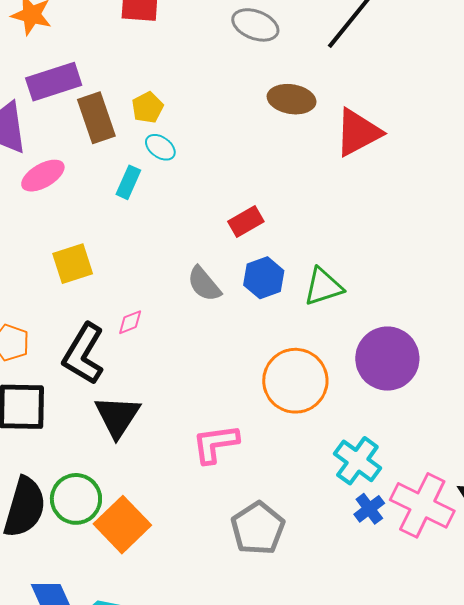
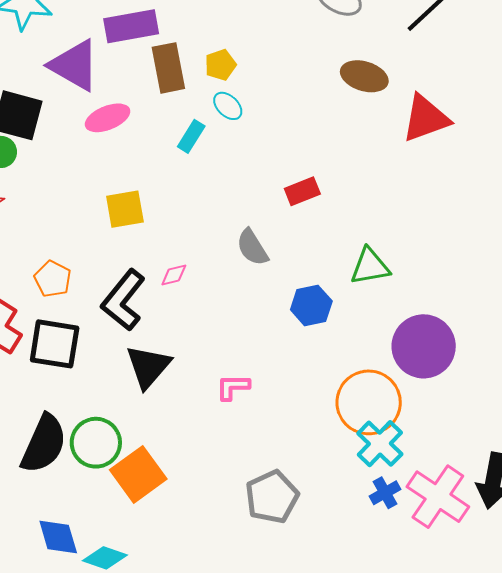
blue hexagon: (264, 278) -> (311, 305), moved
orange circle: (295, 381) -> (369, 402), moved
pink L-shape: (215, 444) -> (233, 387), moved, size x0.7

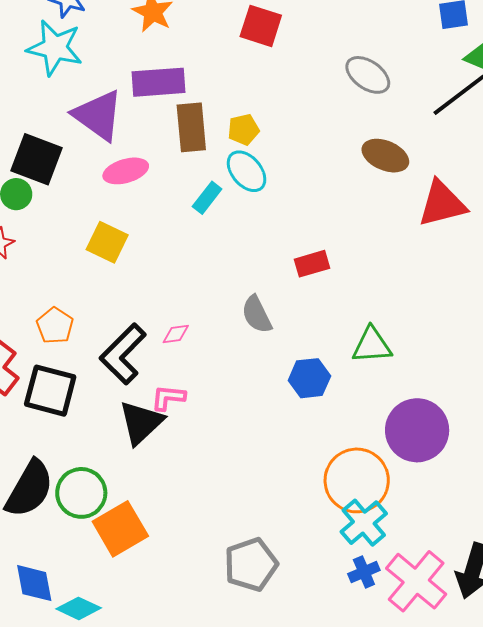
cyan ellipse: (228, 106) -> (247, 171), size x1.4
yellow square: (125, 209) -> (107, 242), moved, turned 30
pink L-shape: (233, 387) -> (168, 398), moved

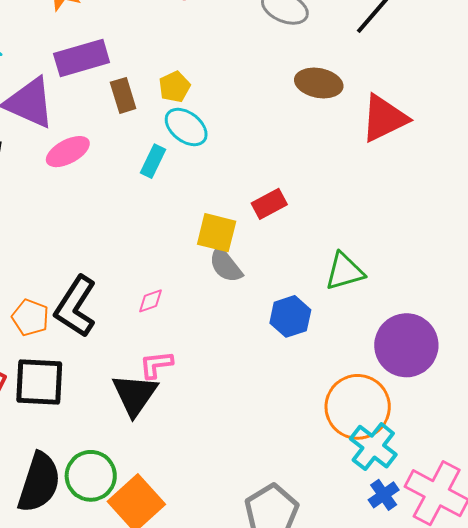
brown rectangle: (191, 127) -> (123, 95), size x0.7
yellow square: (107, 242) -> (217, 233), moved
black L-shape: (123, 354) -> (76, 307), moved

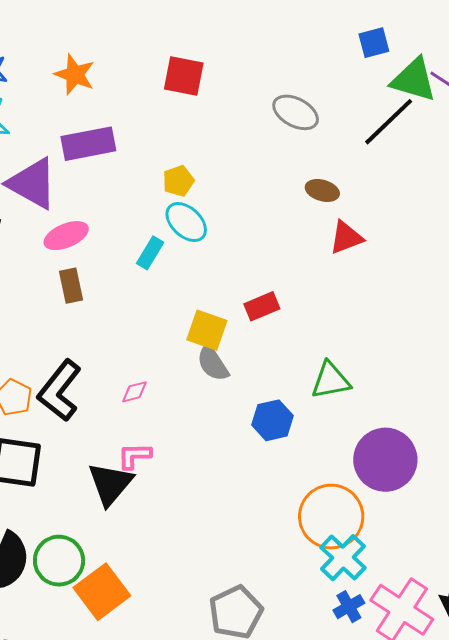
brown ellipse: (319, 83) -> (322, 190), size x0.7
brown rectangle: (123, 95) -> (71, 286), moved
red triangle: (384, 118) -> (346, 238), moved, size x0.7

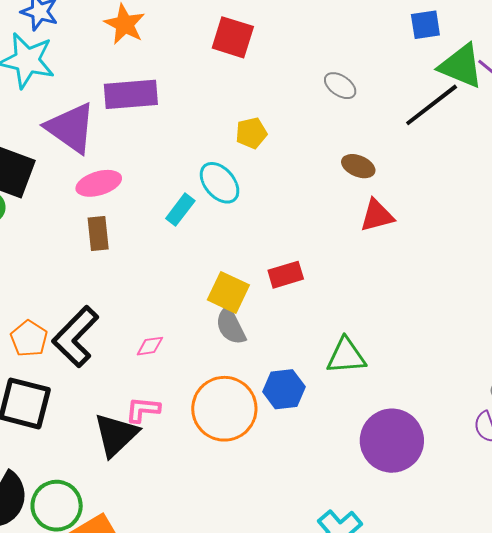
gray ellipse: (296, 112) -> (340, 86), size x0.7
yellow pentagon: (178, 181) -> (251, 133), moved
orange circle: (331, 517) -> (224, 409), moved

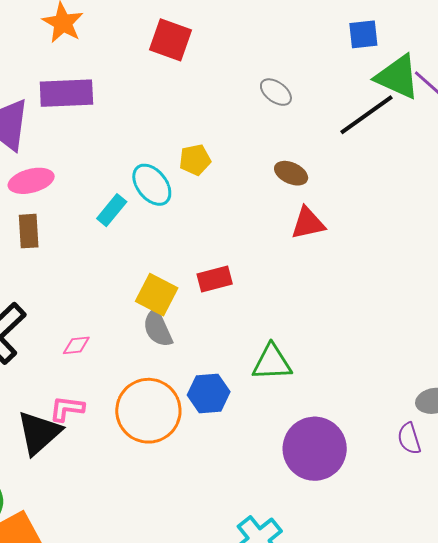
yellow pentagon: (251, 133) -> (195, 160), moved

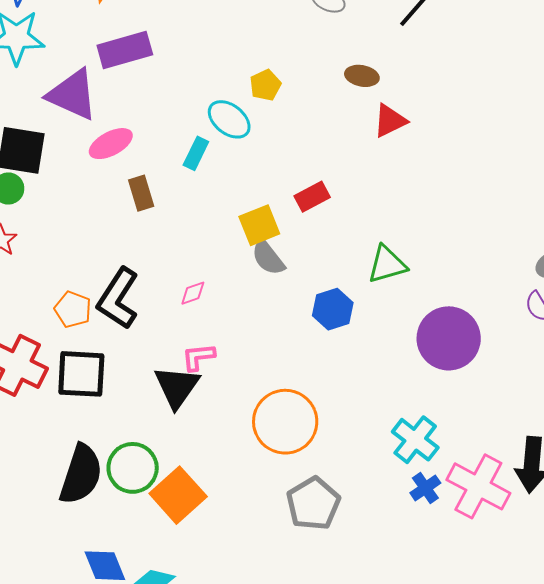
brown rectangle: (29, 231) -> (141, 193), moved
yellow square: (157, 295) -> (259, 225), turned -36
orange circle: (148, 411) -> (285, 422), moved

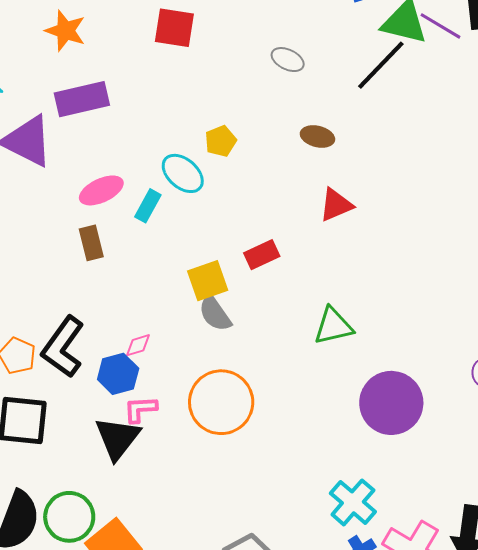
red triangle: (390, 121) -> (336, 205), moved
pink ellipse: (111, 144) -> (101, 190), moved
blue hexagon: (333, 309) -> (118, 374), moved
orange circle: (285, 422) -> (221, 402), moved

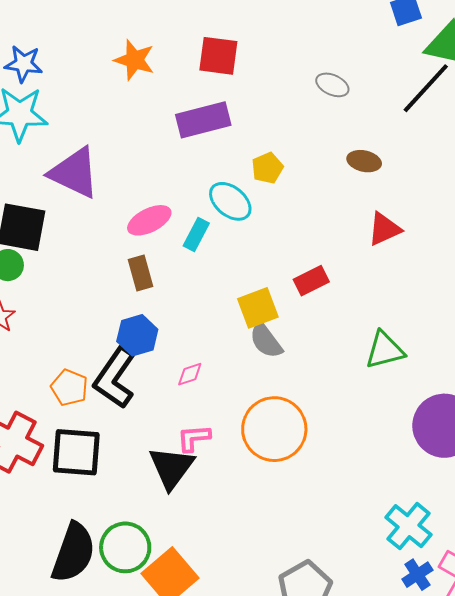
orange star: (65, 31) -> (134, 60), moved
purple rectangle: (82, 99) -> (203, 120), moved
blue hexagon: (118, 374) -> (137, 335), moved

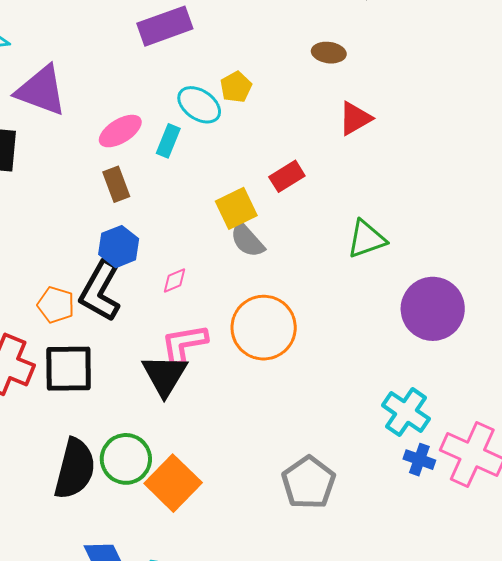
yellow pentagon: (267, 168) -> (236, 87), moved
pink L-shape: (194, 438) -> (184, 344), size x1.4
blue cross: (417, 575) -> (419, 460), turned -32

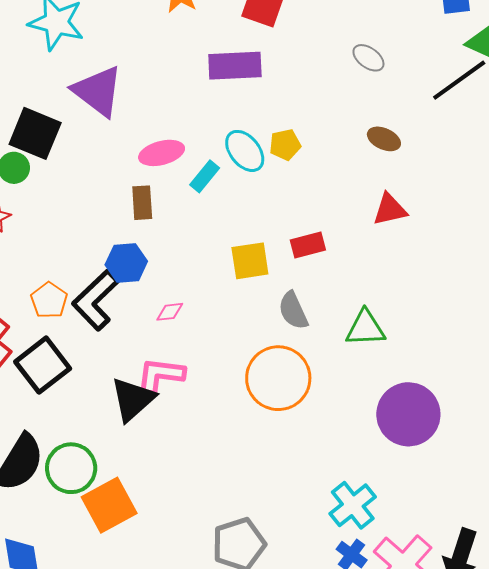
gray semicircle: (247, 240) -> (293, 311), moved
orange circle: (264, 328) -> (278, 378), moved
black square: (69, 369) -> (43, 365), turned 36

